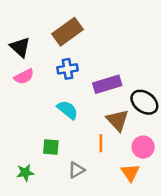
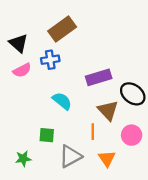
blue cross: (68, 69) -> (50, 60), moved
gray triangle: (76, 170) -> (70, 156), size x1.5
orange triangle: (130, 173) -> (107, 159), moved

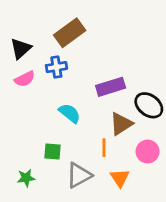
black triangle: (18, 43) -> (21, 49), turned 36
brown triangle: (108, 110) -> (121, 124), turned 40

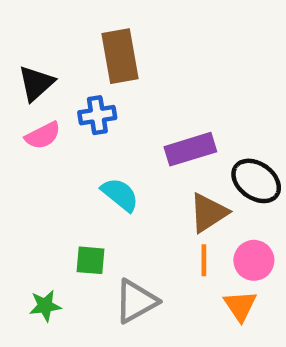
brown rectangle: (70, 33) -> (120, 56), turned -64
orange line: (104, 148) -> (204, 260), moved
orange triangle: (120, 178) -> (240, 306), moved

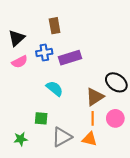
brown rectangle: (120, 56) -> (55, 26), size x0.7
purple rectangle: (190, 149) -> (70, 58), moved
orange triangle: (240, 306) -> (90, 139), moved, turned -42

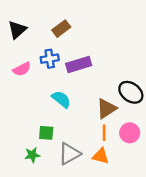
brown rectangle: (55, 26) -> (61, 29), turned 63
black triangle: (16, 38) -> (17, 30), moved
green star: (21, 139) -> (32, 155), moved

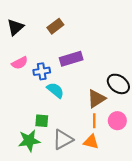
blue cross: (50, 59) -> (42, 71), moved
green star: (32, 155) -> (29, 141), size x1.5

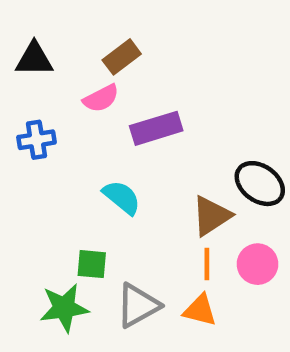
black triangle: (15, 27) -> (34, 59), turned 42
pink semicircle: (20, 63) -> (101, 98), moved
blue cross: (42, 71) -> (37, 140), moved

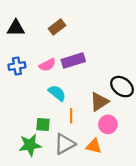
pink semicircle: (101, 98) -> (47, 65), moved
orange line: (207, 264) -> (71, 116), moved
pink circle: (257, 264) -> (108, 124), moved

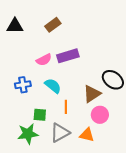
blue cross: (17, 66) -> (23, 85), moved

